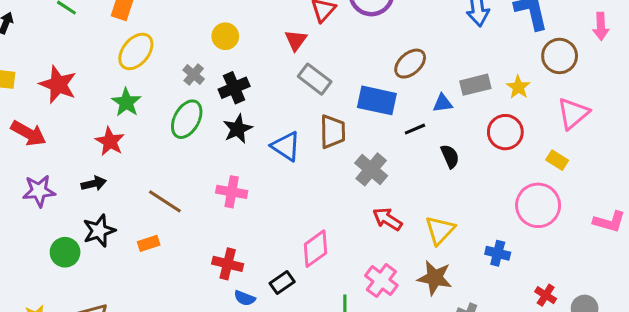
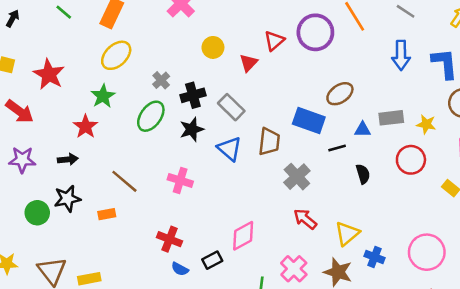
yellow circle: (225, 36) -> (213, 47), moved
gray rectangle: (315, 79) -> (231, 107), moved
yellow star: (518, 87) -> (426, 124), turned -30
pink circle: (538, 205) -> (427, 252), moved
blue cross: (498, 253) -> (374, 257), moved

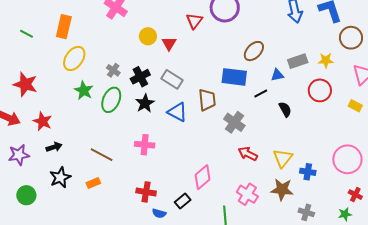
red triangle: (249, 63) -> (169, 43), moved
green star: (103, 96) -> (84, 90), moved
red star: (85, 126) -> (42, 121), moved
green circle: (37, 213) -> (26, 195), moved

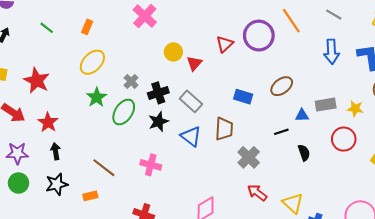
orange rectangle: (64, 27) -> (87, 27), size x0.6
blue rectangle: (234, 77) -> (243, 97), moved, size x0.7
black arrow: (54, 147) -> (56, 151), turned -91
yellow triangle: (283, 158) -> (293, 203), turned -35
green circle: (26, 195) -> (18, 183), moved

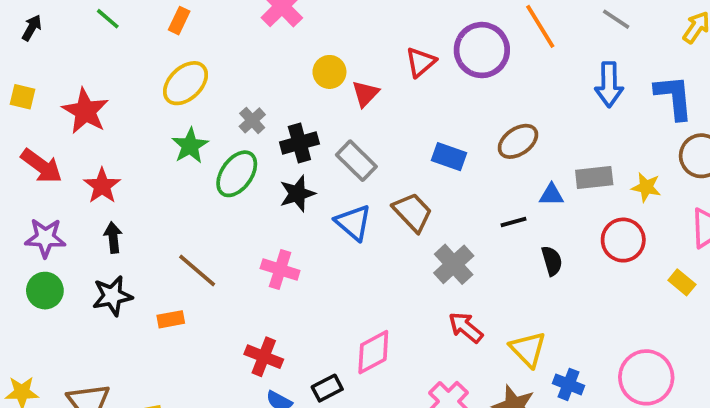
brown trapezoid: (224, 129) -> (413, 212), turned -50

